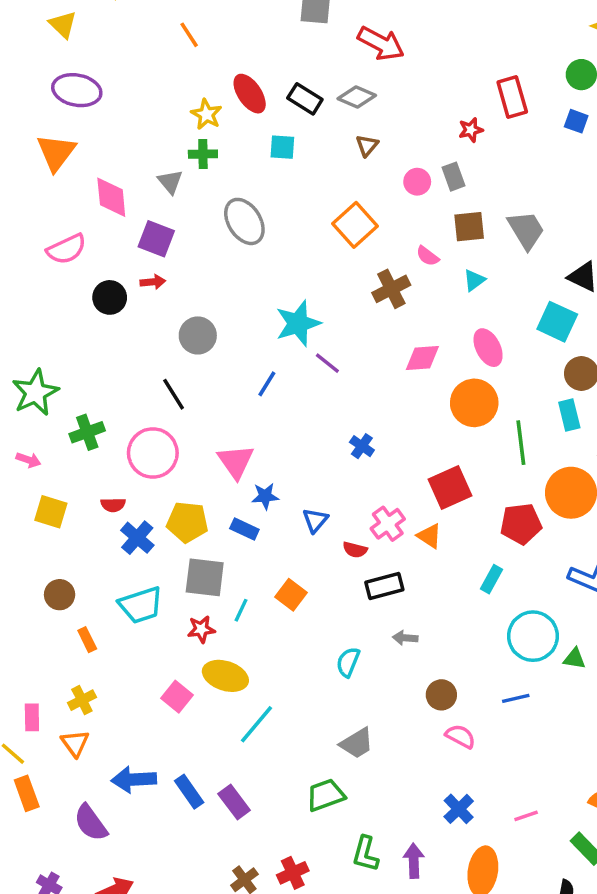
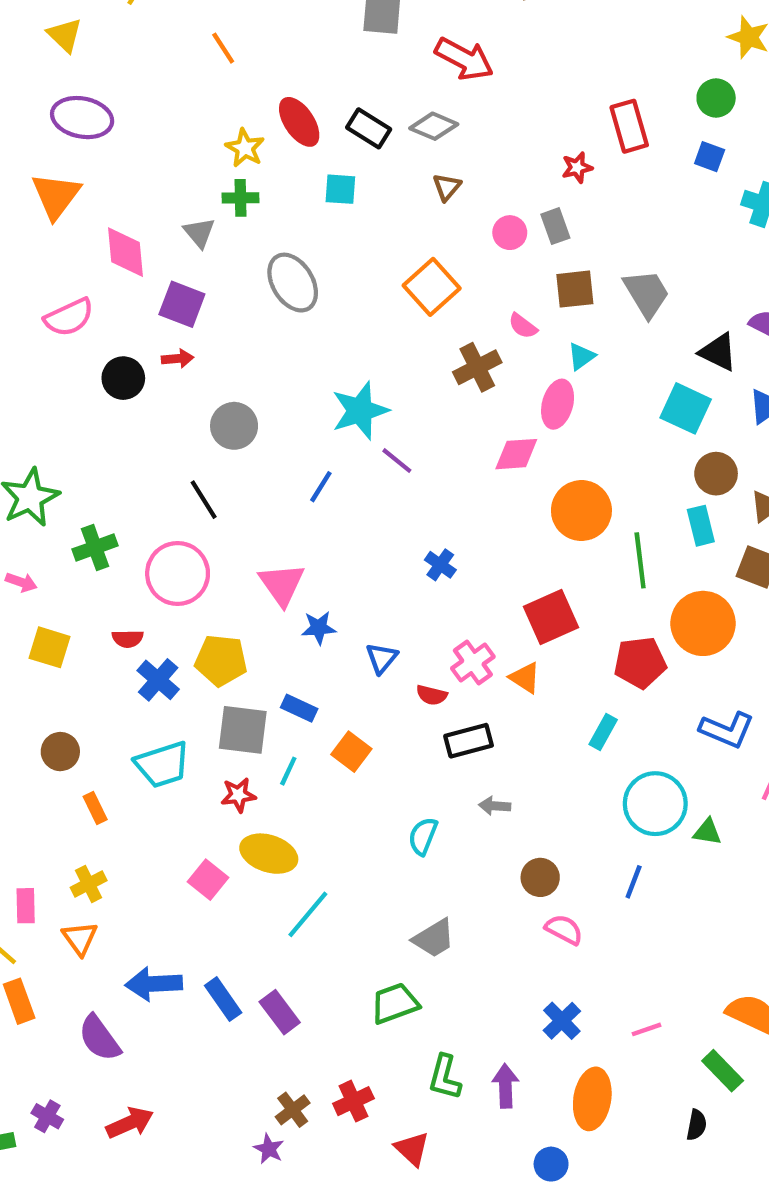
pink ellipse: (488, 348) -> (558, 404), moved, turned 42
blue rectangle: (244, 529) -> (299, 708), moved
blue line: (516, 698) -> (634, 882), turned -56

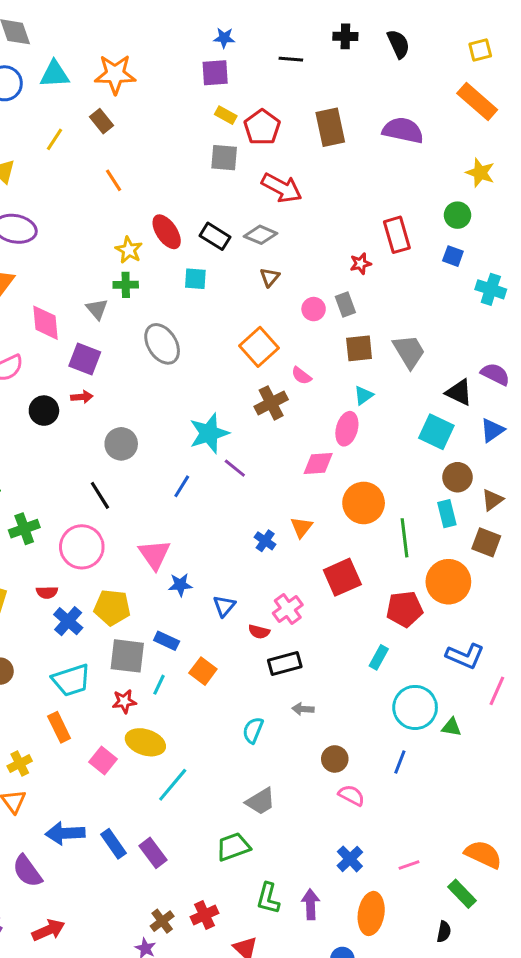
pink semicircle: (523, 326) -> (301, 376), moved
brown cross: (477, 367) -> (271, 403), moved
orange triangle: (525, 678) -> (301, 527), moved, turned 35
orange rectangle: (95, 808) -> (59, 727), moved, size x1.4

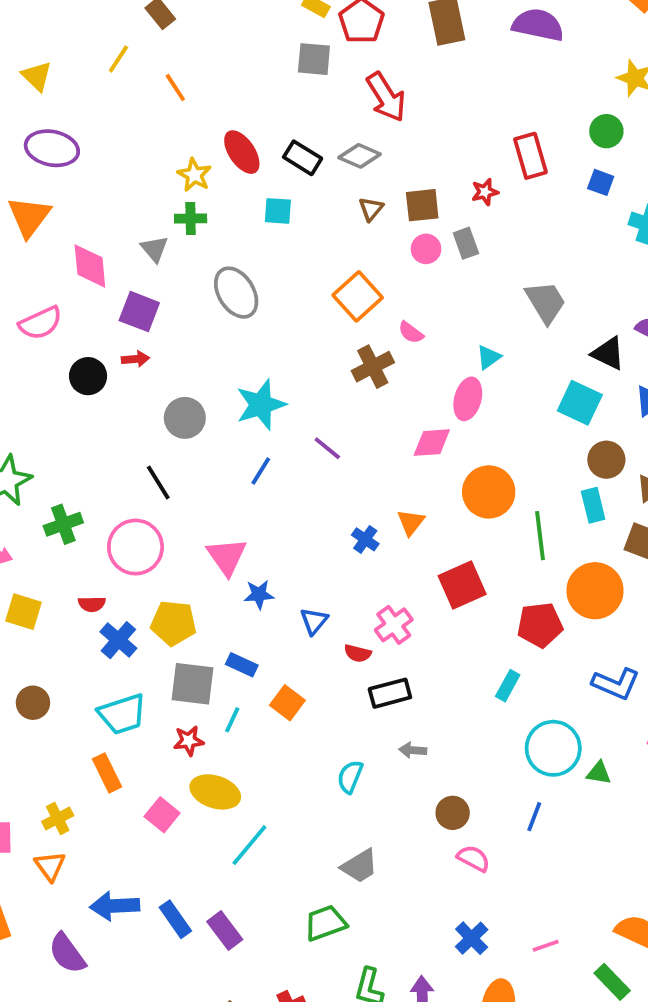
yellow line: (55, 139) -> (118, 59), moved
red arrow: (282, 188) -> (386, 97), turned 30
brown square: (359, 348) -> (422, 205), moved
cyan star: (209, 433) -> (261, 405), moved

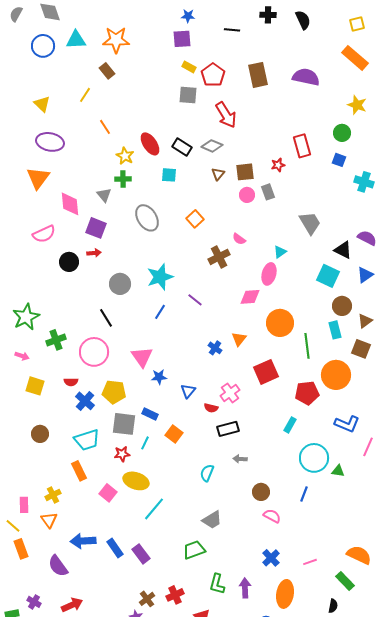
orange line: (175, 87) -> (105, 127), moved
orange square: (358, 296) -> (195, 219), moved, size x0.7

